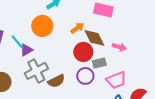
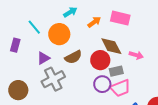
orange arrow: (77, 28) -> (94, 22), moved
cyan line: (17, 42) -> (34, 27), moved
pink trapezoid: (116, 80) -> (120, 88), moved
brown semicircle: (56, 81) -> (73, 57), moved

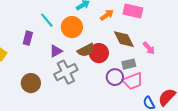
pink arrow: (136, 55) -> (149, 48), turned 32
red circle: (100, 60) -> (99, 53), moved

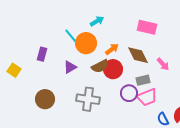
orange arrow: (107, 15) -> (112, 49), moved
cyan line: (47, 20) -> (71, 36), moved
gray cross: (66, 72) -> (88, 99), moved, turned 35

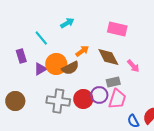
orange circle: (86, 43) -> (56, 64), moved
purple rectangle: (42, 54) -> (21, 56), moved, turned -32
red circle: (113, 69) -> (83, 99), moved
pink trapezoid: (147, 97) -> (117, 99), turned -50

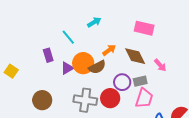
purple circle: (99, 95) -> (122, 82), moved

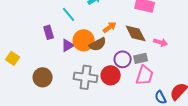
pink arrow: (160, 65) -> (161, 42), turned -32
yellow square: (11, 71) -> (13, 58), moved

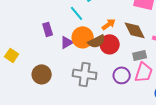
cyan line: (69, 14) -> (77, 13), moved
purple circle: (123, 59) -> (122, 75), moved
red circle: (111, 75) -> (110, 44), moved

